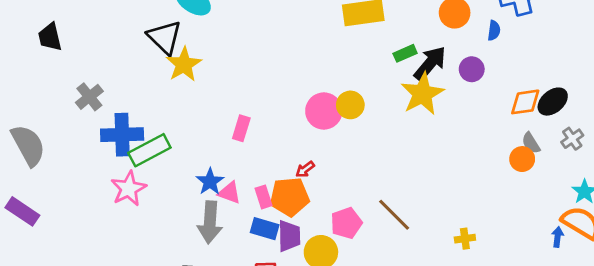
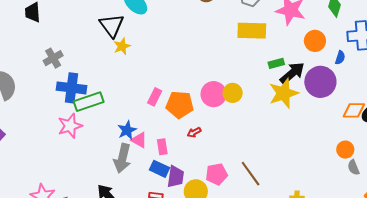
yellow star: (184, 64) -> (122, 46), size x0.7
purple circle: (472, 69) -> (320, 82), size x1.8
gray semicircle: (531, 143) -> (353, 167), moved
orange pentagon: (289, 197) -> (180, 105), moved

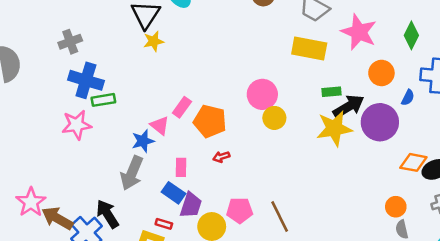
pink circle: (214, 94) -> (262, 94), moved
green rectangle: (89, 102) -> (103, 100), size x0.7
pink triangle: (139, 140) -> (160, 126), moved

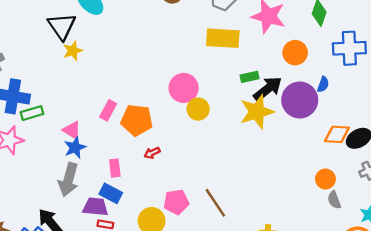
blue semicircle: (408, 98) -> (323, 84), moved
pink triangle: (160, 126) -> (72, 130), moved
purple trapezoid: (191, 205) -> (95, 207), moved, turned -95

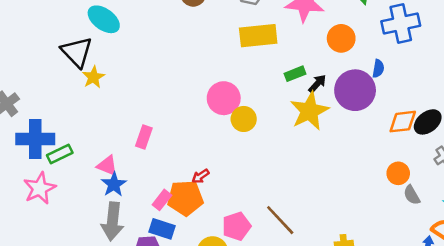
black arrow: (268, 89) -> (317, 84), size x0.6
orange pentagon: (137, 120) -> (185, 198), moved
pink rectangle: (115, 168) -> (162, 200), turned 54

